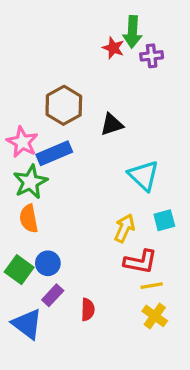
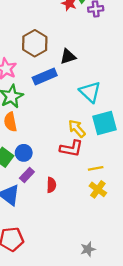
blue rectangle: (54, 153) -> (45, 76), moved
cyan square: (164, 220) -> (105, 123), size x1.6
yellow arrow: (124, 228) -> (77, 129), turned -66
red L-shape: (140, 262) -> (71, 148), moved

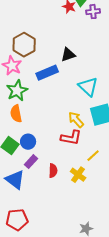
brown hexagon: (35, 43) -> (24, 45), moved
yellow line: (96, 168) -> (93, 156), turned -32
yellow cross: (98, 189) -> (78, 175), moved

